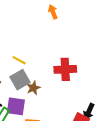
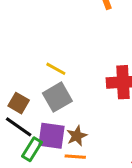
brown star: (33, 88) -> (77, 136), moved

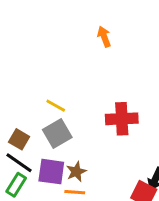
green rectangle: (32, 149) -> (16, 185), moved

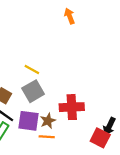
red cross: (122, 119) -> (72, 107), moved

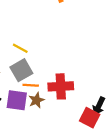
orange line: (47, 137) -> (31, 85), moved

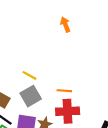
orange line: (31, 85) -> (64, 91), moved

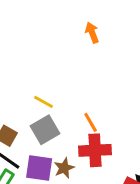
orange line: (64, 91) -> (91, 122), turned 56

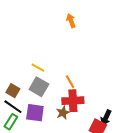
gray square: (45, 130) -> (39, 87), turned -30
brown star: (64, 168) -> (63, 113), moved

